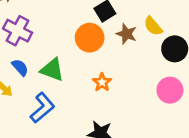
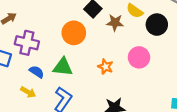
orange circle: (90, 38) -> (74, 33), moved
pink circle: (170, 90) -> (139, 57), moved

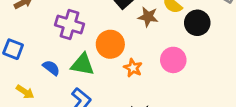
orange circle: (74, 33) -> (110, 44), moved
purple cross: (27, 43) -> (69, 24), moved
yellow arrow: (28, 92) -> (25, 92), moved

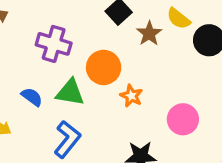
brown star: (148, 17) -> (149, 34), turned 30
pink circle: (173, 60) -> (183, 119), moved

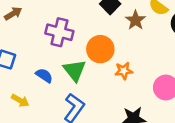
green triangle: (70, 92) -> (75, 70), turned 45
orange star: (131, 96) -> (124, 71), turned -30

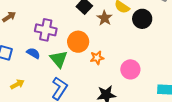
blue semicircle: (44, 75) -> (33, 53), moved
yellow arrow: (20, 100) -> (17, 84), turned -56

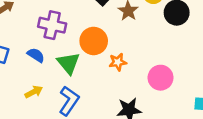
yellow arrow: (17, 84) -> (34, 92), moved

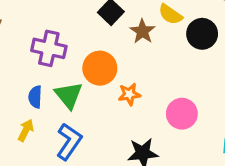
blue semicircle: (36, 55) -> (35, 97), moved, turned -120
yellow arrow: (34, 92) -> (26, 130), turned -36

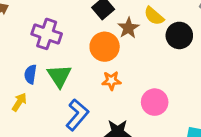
orange circle: (100, 68) -> (105, 47), moved
blue L-shape: (69, 142) -> (77, 115), moved

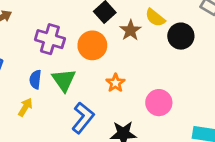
orange circle: (105, 47) -> (92, 45), moved
orange star: (111, 81) -> (115, 83), turned -30

